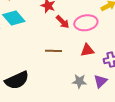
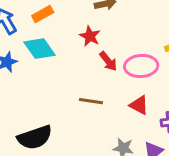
red triangle: (87, 50) -> (139, 105), turned 32

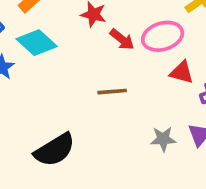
red triangle: (139, 105) -> (182, 72), moved

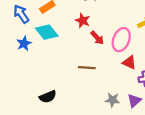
pink ellipse: (163, 36) -> (121, 40), turned -60
black semicircle: (55, 150) -> (48, 97), size x0.7

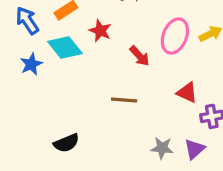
red star: (83, 21) -> (100, 31), moved
pink ellipse: (121, 40) -> (175, 36), moved

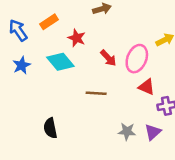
pink ellipse: (175, 36) -> (137, 59), moved
cyan diamond: (65, 47) -> (60, 62), moved
black semicircle: (66, 143) -> (50, 128), turned 102

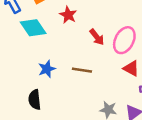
cyan diamond: (60, 62) -> (33, 28), moved
blue star: (22, 65) -> (47, 69), moved

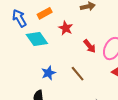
brown line: (82, 70) -> (78, 74), turned 42

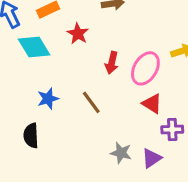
red arrow: (90, 46) -> (112, 63), turned 48

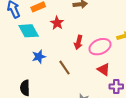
pink ellipse: (145, 68) -> (100, 47), turned 35
blue star: (48, 99) -> (39, 57), moved

